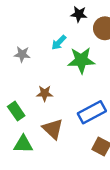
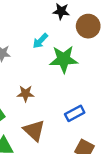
blue rectangle: (92, 112) -> (75, 113), size x0.7

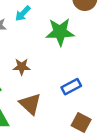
cyan arrow: (40, 41) -> (23, 13), moved

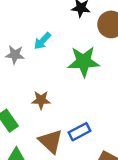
blue rectangle: (71, 87) -> (79, 132), moved

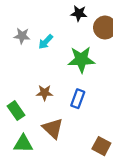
gray star: (15, 55) -> (22, 36), moved
blue rectangle: (79, 132) -> (78, 99), moved, turned -42

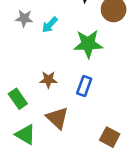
green triangle: (23, 144) -> (25, 135), turned 30

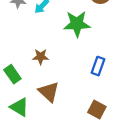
blue rectangle: (84, 86) -> (98, 66), moved

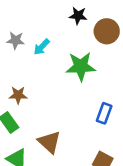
brown star: (41, 57) -> (18, 95), moved

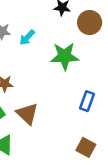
brown triangle: (49, 142) -> (27, 114), moved

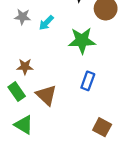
blue rectangle: (87, 101) -> (88, 81), moved

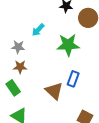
gray star: (23, 17) -> (18, 47), moved
brown triangle: (46, 95) -> (54, 91), moved

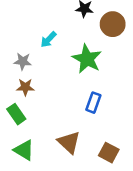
green star: (68, 45) -> (87, 59), turned 30
brown triangle: (54, 91) -> (69, 142), moved

